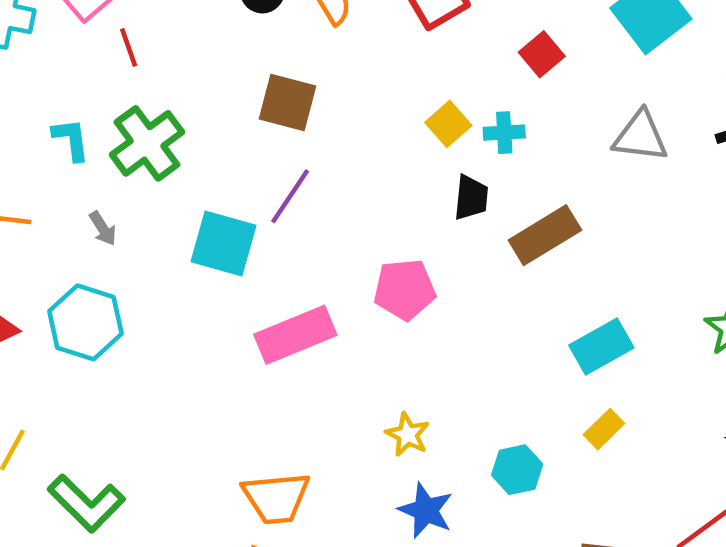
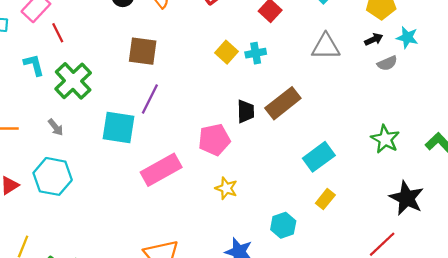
cyan L-shape: (71, 139) -> (34, 65), moved
black trapezoid: (471, 198) -> (246, 111), moved
yellow star: (408, 435) -> (226, 188), moved

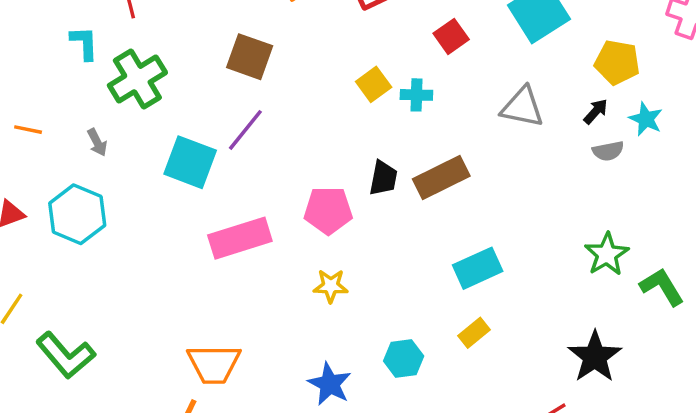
black arrow: (374, 39) -> (596, 111), turned -36
green star: (385, 139) -> (607, 254), moved
yellow star: (226, 188) -> (331, 286), turned -30

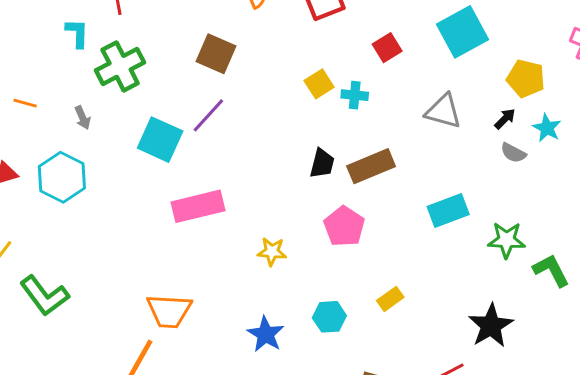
gray semicircle: (608, 151) -> (513, 153), turned 35
pink pentagon: (328, 210) -> (344, 226), moved, turned 30
green star: (607, 254) -> (506, 240), turned 30
cyan rectangle: (478, 268) -> (448, 210), moved

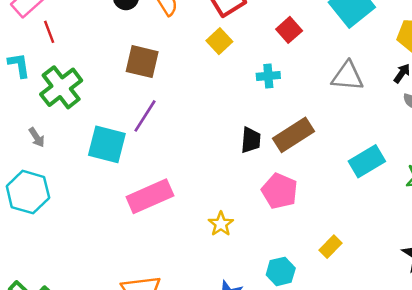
yellow square: (319, 84) -> (219, 41), moved
yellow star: (272, 252) -> (221, 224), turned -30

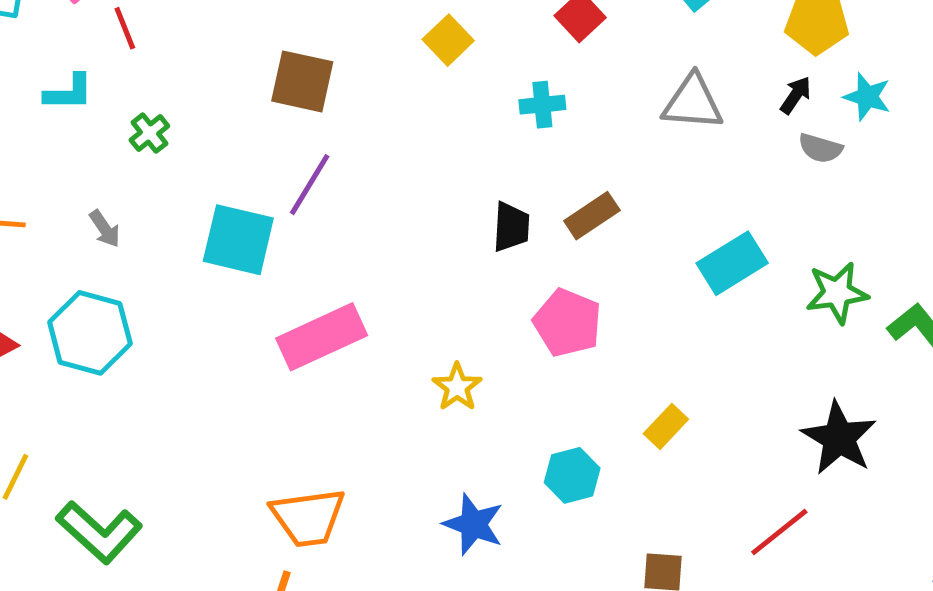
cyan L-shape: (19, 65) -> (69, 92), turned 100
green cross: (61, 87) -> (149, 133), size x0.5
brown rectangle: (293, 135) -> (592, 216), size x0.7

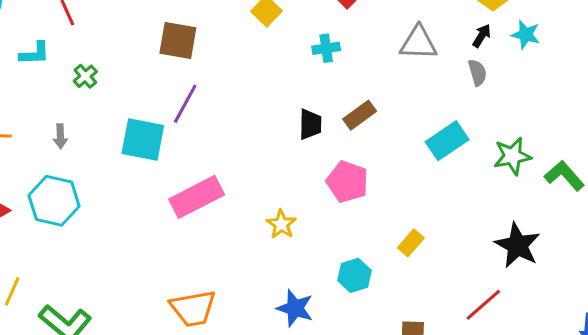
gray semicircle: (820, 148) -> (477, 73), moved, turned -120
gray arrow: (105, 229) -> (60, 136), turned 35

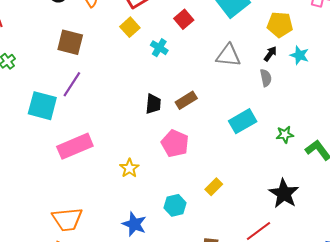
cyan cross: (326, 48) -> (159, 48), moved, turned 36
green star: (512, 156) -> (285, 135), size x0.7

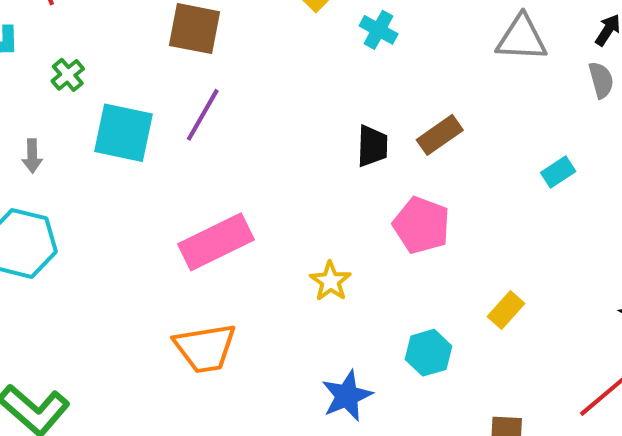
cyan square: (42, 106) -> (123, 133), moved
cyan rectangle: (243, 121) -> (558, 172), size x0.6
orange trapezoid: (67, 219) -> (205, 348), moved
blue star: (134, 224) -> (347, 396), turned 30

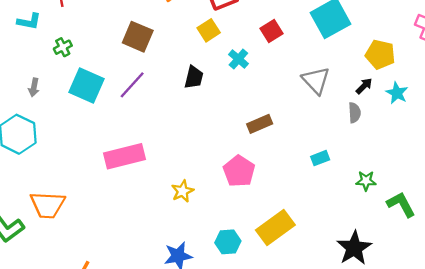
gray triangle: (522, 38) -> (316, 80), turned 32
black trapezoid: (372, 146) -> (194, 77), moved
yellow rectangle: (506, 310) -> (275, 228), size x1.8
orange trapezoid: (205, 348) -> (48, 205), moved

